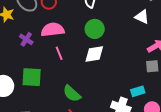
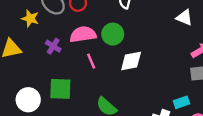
green circle: (95, 29) -> (113, 34), moved

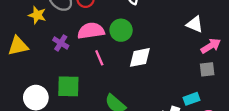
white triangle: (184, 18) -> (195, 24), moved

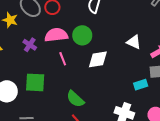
white triangle: (195, 24) -> (134, 42), moved
cyan rectangle: (191, 99) -> (141, 85), moved

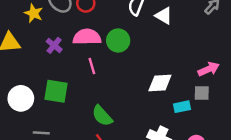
white triangle: (134, 42) -> (164, 16), moved
white diamond: (98, 59) -> (160, 83), moved

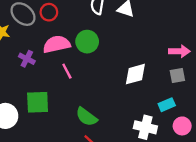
pink arrow: (209, 69) -> (179, 51), turned 36
cyan rectangle: (182, 107) -> (167, 105), moved

